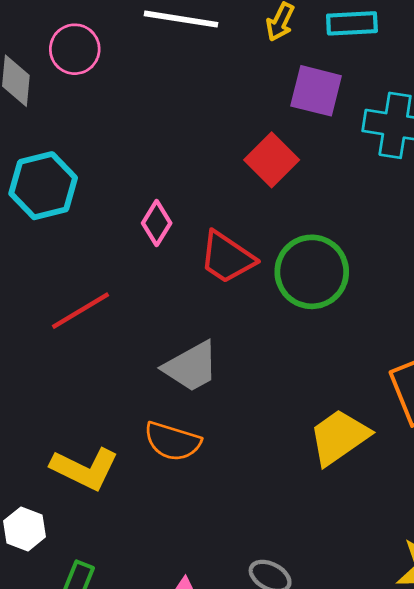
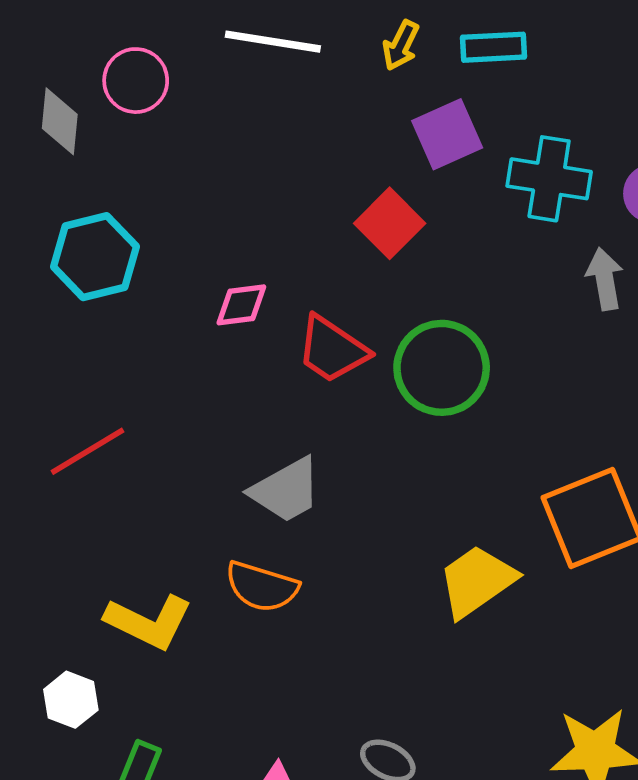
purple square: (316, 91) -> (447, 134), turned -38
pink diamond: (157, 223) -> (241, 305), turned 51
red line: (80, 311) -> (87, 451), moved

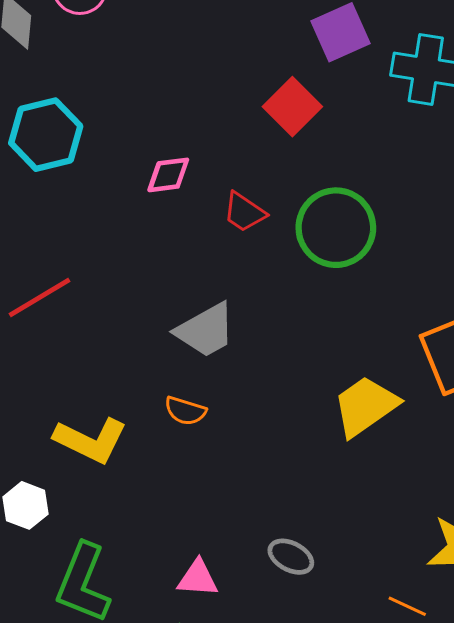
red trapezoid: (332, 349) -> (244, 212), size x0.7
orange semicircle: (262, 587) -> (185, 411), size x0.7

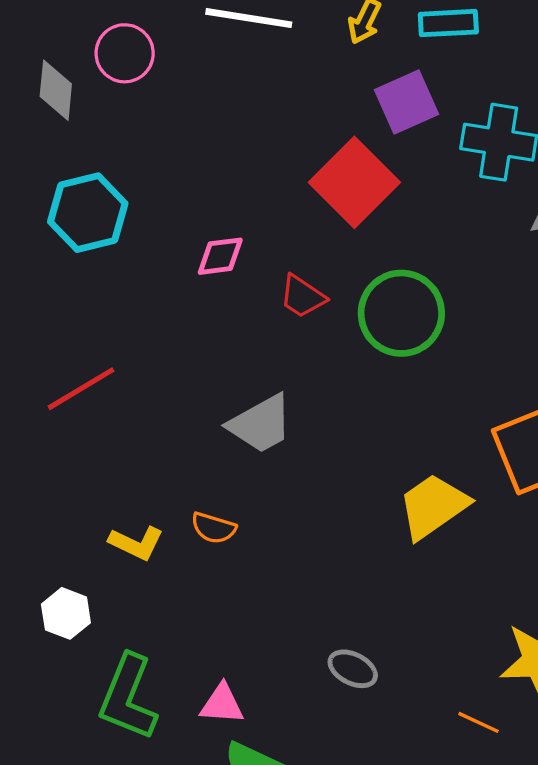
red square: (292, 107) -> (354, 182), size x1.4
orange semicircle: (185, 411) -> (214, 528), moved
yellow L-shape: (91, 440) -> (136, 543), size x0.7
pink triangle: (198, 578) -> (222, 704), moved

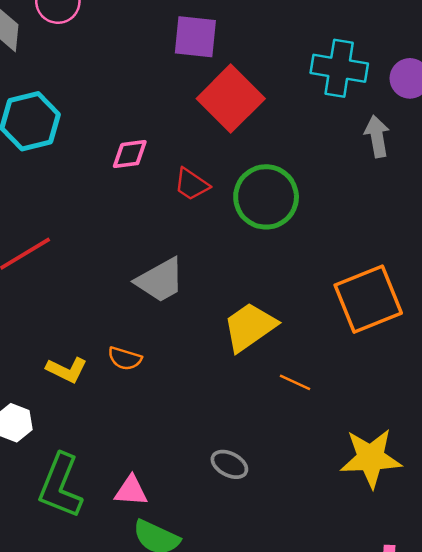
purple square: (406, 102) -> (195, 37), moved, turned 30
yellow trapezoid: (433, 506) -> (250, 327), moved
orange line: (479, 722) -> (295, 382), moved

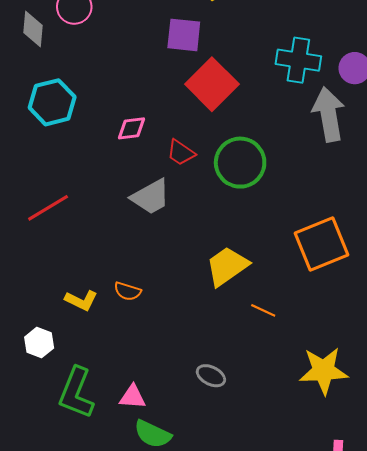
gray arrow: (377, 136) -> (329, 114), size x1.6
gray trapezoid: (160, 280) -> (151, 197), moved

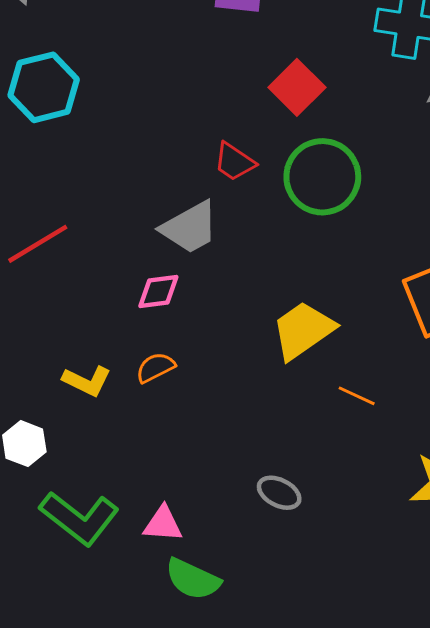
red square: (212, 84) -> (297, 87), moved, size x0.7
pink diamond: (132, 128) -> (158, 292), moved
orange semicircle: (128, 291) -> (155, 368), turned 136
green L-shape: (76, 393) -> (79, 518), turned -74

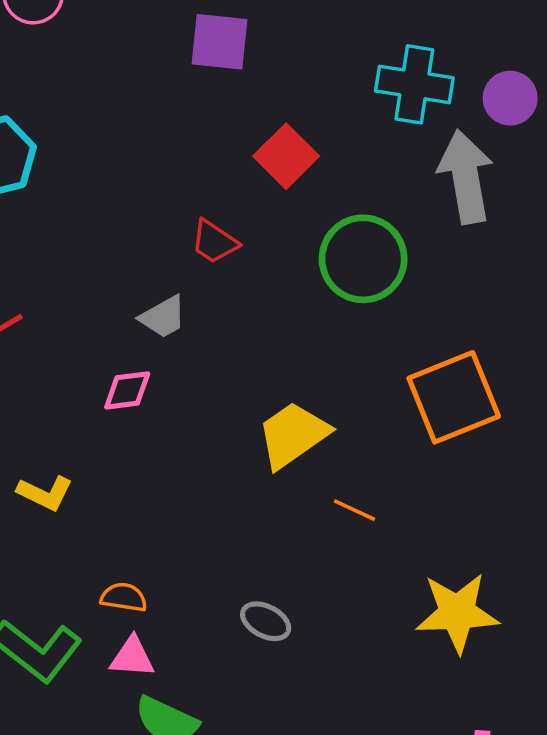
green circle: (322, 177) -> (363, 259), moved
gray trapezoid: (190, 227) -> (163, 317), size x0.7
orange semicircle: (155, 368) -> (124, 597), moved, turned 36

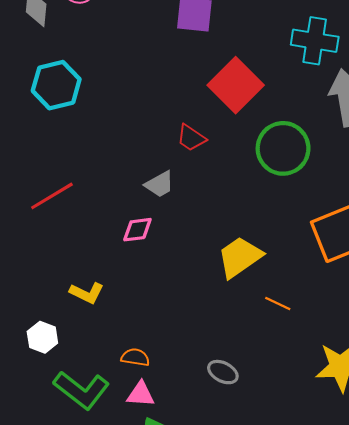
red square: (286, 156) -> (236, 85), size x1.4

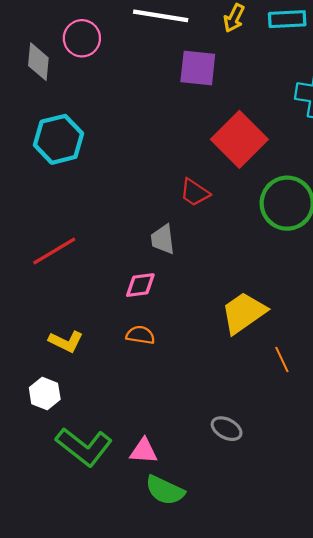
gray trapezoid: (160, 184) -> (163, 239), turned 112
yellow L-shape: (87, 293) -> (66, 341), moved
orange line: (278, 304) -> (282, 359), turned 40
orange semicircle: (135, 357) -> (140, 335), moved

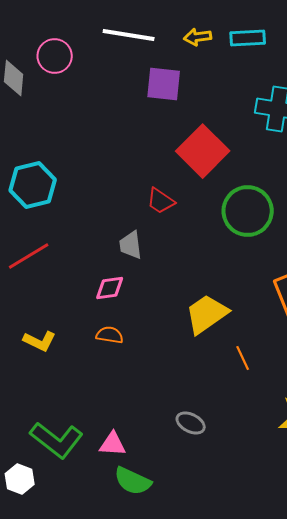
yellow arrow: (234, 18) -> (198, 37), turned 56
cyan hexagon: (59, 139) -> (33, 185), moved
white hexagon: (45, 394) -> (20, 479), moved

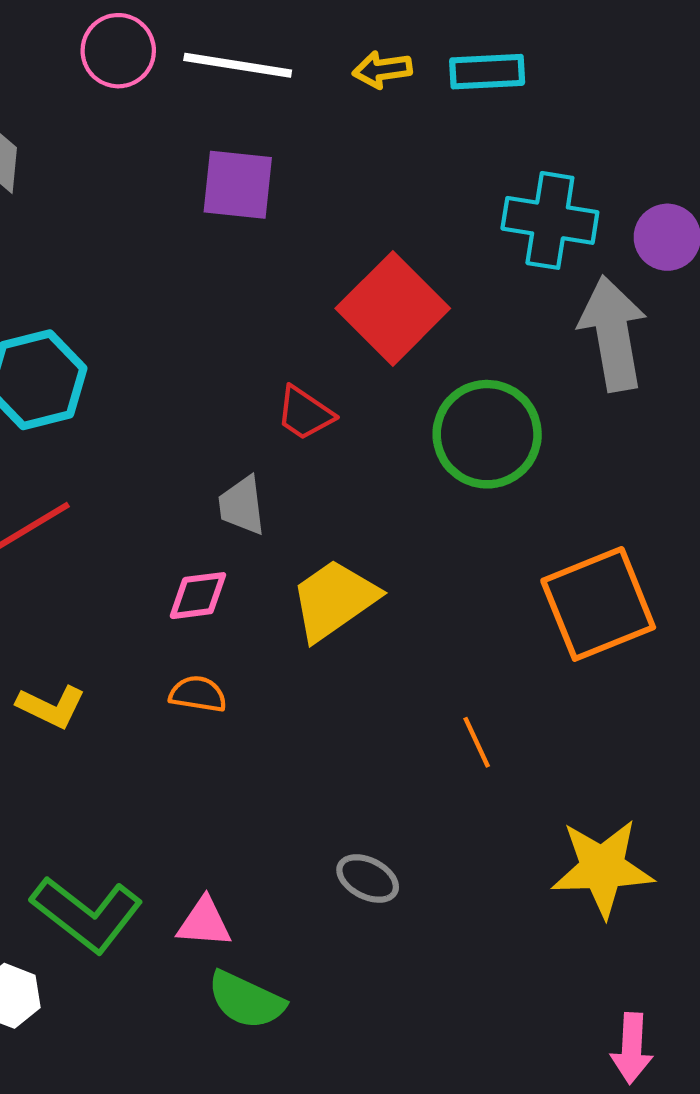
pink circle: (55, 56) -> (118, 51), moved
purple square: (164, 84) -> (238, 185), moved
yellow trapezoid: (207, 314) -> (334, 600), moved

